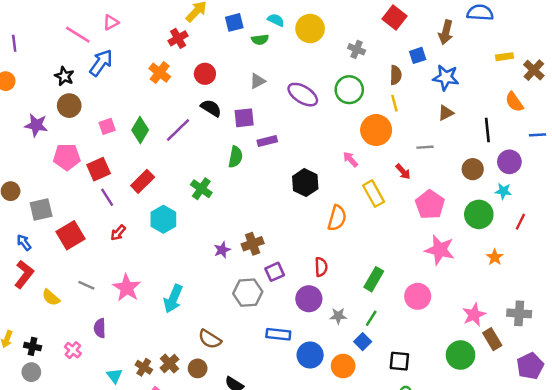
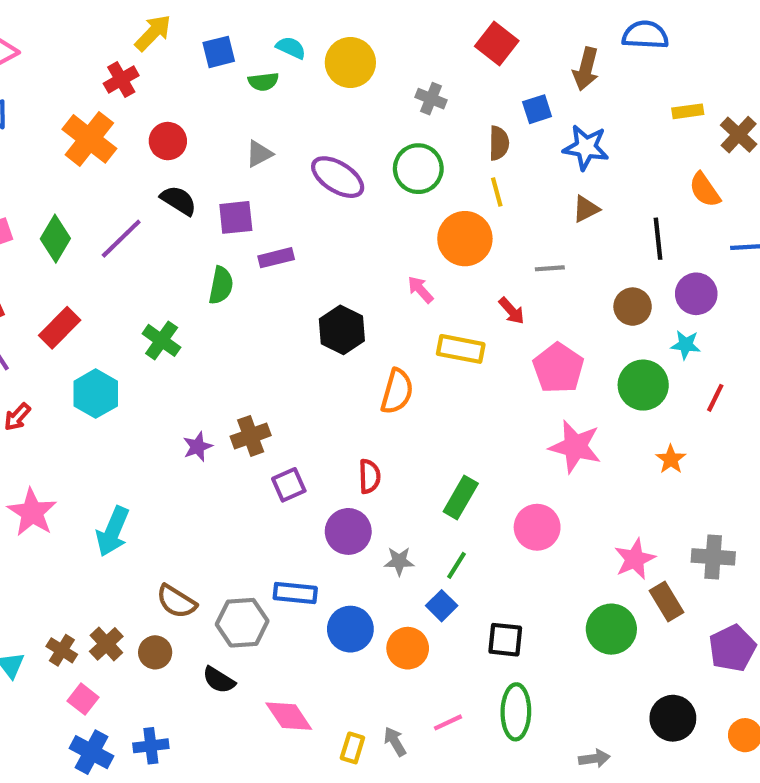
orange cross: (160, 73) -> (89, 139), size x1.4
yellow rectangle: (374, 194) -> (461, 349), turned -50
gray hexagon: (248, 293) -> (242, 623), moved

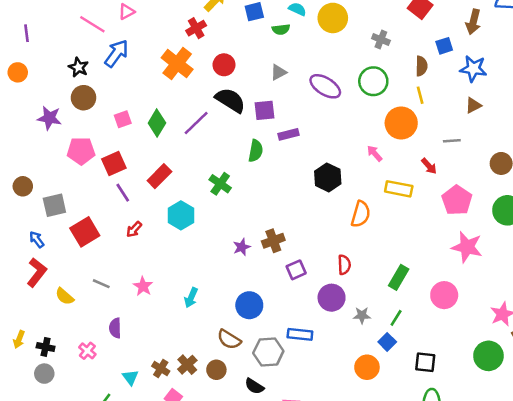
black semicircle: (178, 200) -> (230, 100), size x1.4
pink star: (32, 512) -> (143, 286), size x0.7
cyan arrow: (113, 531) -> (191, 298), size x0.7
blue circle: (350, 629) -> (249, 305), moved

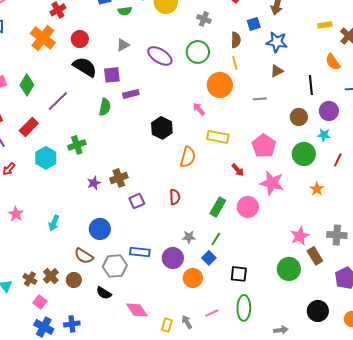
purple line: (196, 123) -> (58, 101), moved
red arrow: (429, 166) -> (238, 170), moved
green cross: (220, 184) -> (77, 145), moved, turned 36
pink circle: (444, 295) -> (248, 207), moved
purple circle: (332, 298) -> (173, 258), moved

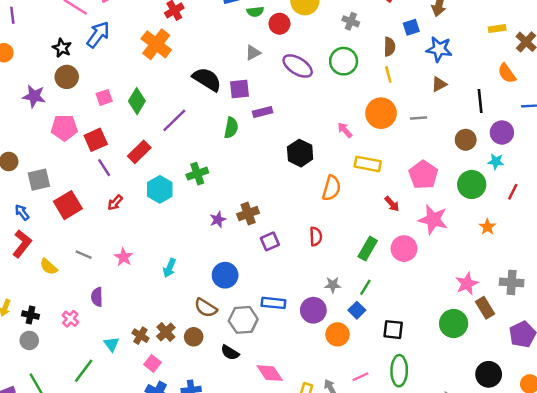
red circle: (80, 39) -> (279, 24), moved
orange circle: (220, 85) -> (381, 113), moved

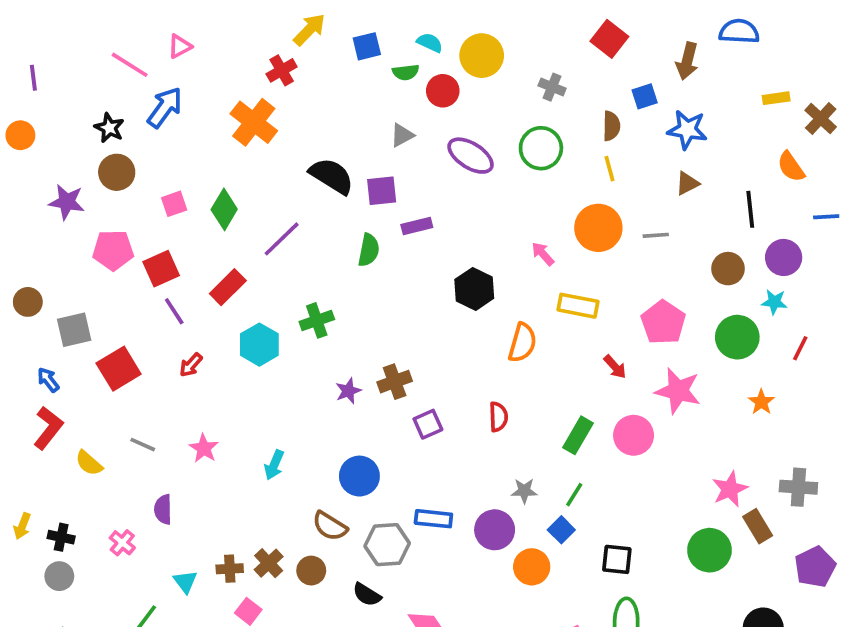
brown cross: (140, 336) -> (230, 569), turned -35

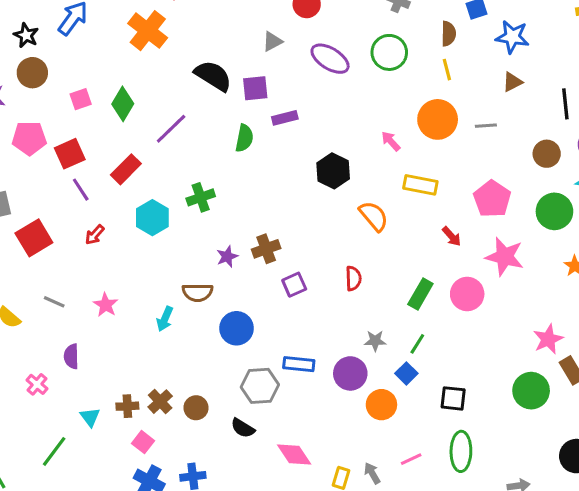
orange semicircle: (522, 343) -> (374, 216), turned -56
brown semicircle: (330, 526) -> (198, 292), moved, turned -32

